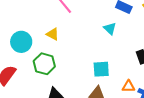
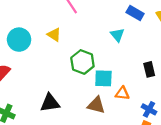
green hexagon: (44, 64) -> (82, 62), moved
orange triangle: (128, 86) -> (122, 93), moved

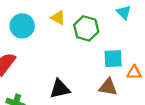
green hexagon: (82, 62) -> (86, 28), moved

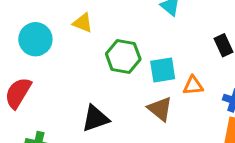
green hexagon: (86, 28) -> (123, 56), moved
brown triangle: (108, 87) -> (160, 109), turned 36

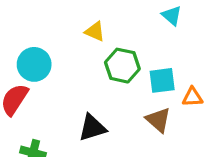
yellow triangle: (83, 23) -> (95, 32), moved
cyan circle: (35, 39) -> (34, 64), moved

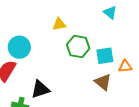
yellow triangle: (95, 32) -> (59, 24), turned -32
black triangle: (92, 128) -> (40, 89), moved

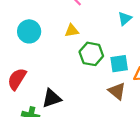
cyan triangle: (110, 12) -> (125, 19), turned 40
cyan circle: (19, 47) -> (29, 31), moved

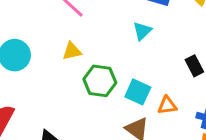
cyan square: (119, 64) -> (138, 92), turned 36

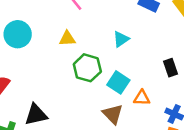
cyan triangle: (142, 31) -> (121, 39), moved

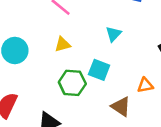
green hexagon: (87, 68) -> (72, 83), moved
cyan square: (118, 82) -> (99, 70), moved

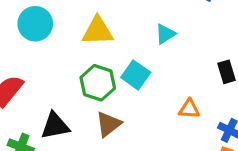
yellow triangle: (63, 44) -> (98, 31), size x1.5
brown triangle: (121, 107) -> (109, 124), moved, turned 35

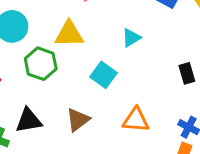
green hexagon: (98, 83) -> (41, 64), moved
orange triangle: (189, 109) -> (136, 120), moved, size x1.4

